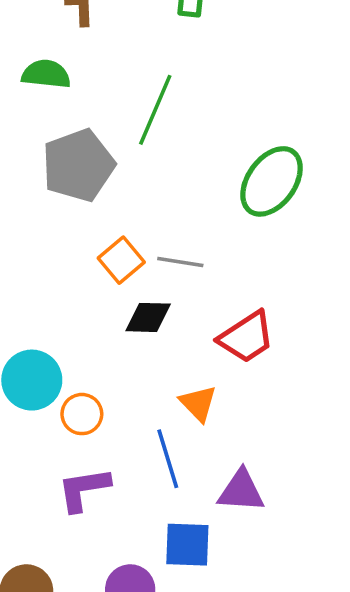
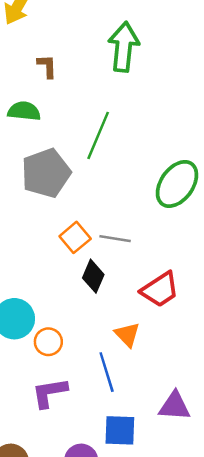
black diamond: (148, 317) -> (93, 276), turned -68
purple triangle: (241, 491) -> (175, 406), moved

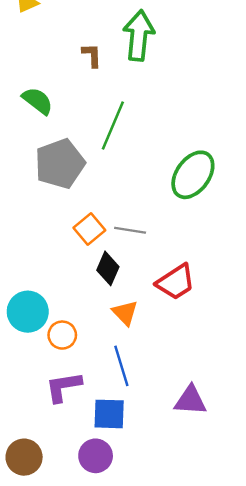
brown L-shape: (47, 66) -> (92, 55), moved
green semicircle: (24, 111) -> (38, 101), turned 32
orange triangle: (127, 334) -> (125, 313), moved
blue square: (120, 430) -> (109, 414), moved

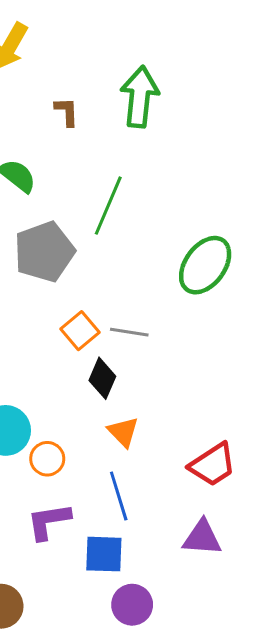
brown L-shape: (92, 55) -> (67, 112), moved
red trapezoid: (176, 282) -> (213, 465), moved
purple circle: (96, 456) -> (132, 605), moved

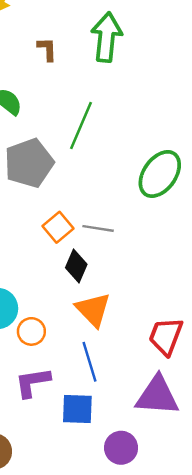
orange triangle: (123, 432) -> (93, 310), size x1.4
red trapezoid: (213, 465) -> (166, 336), turned 144
purple triangle: (202, 538) -> (157, 396), size x1.4
purple circle: (132, 605) -> (121, 448), moved

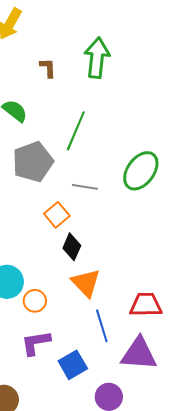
gray line: (98, 228) -> (85, 187), moved
red trapezoid: (166, 336) -> (146, 305), turned 68
blue line: (90, 362) -> (102, 326), moved
blue square: (77, 409) -> (73, 365), turned -32

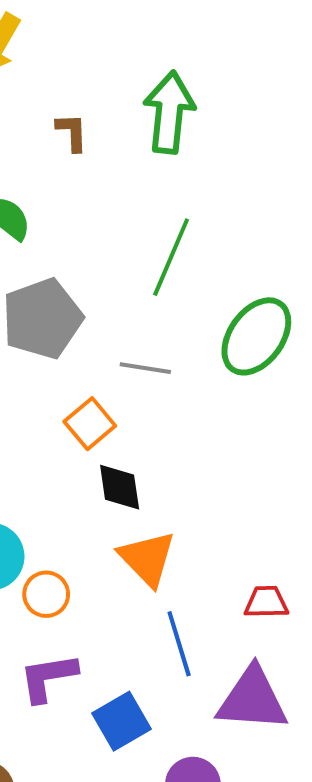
green line: (76, 131) -> (171, 257), moved
black diamond: (72, 247) -> (120, 487), turned -32
red trapezoid: (146, 305) -> (266, 602), size x0.7

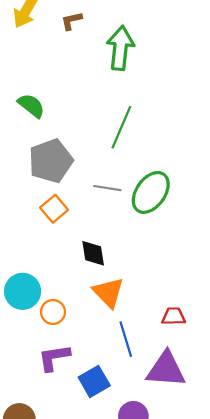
brown L-shape: (72, 132) -> (71, 21), moved, turned -100
green ellipse: (256, 336) -> (151, 192), moved
orange square: (90, 424) -> (54, 209), moved

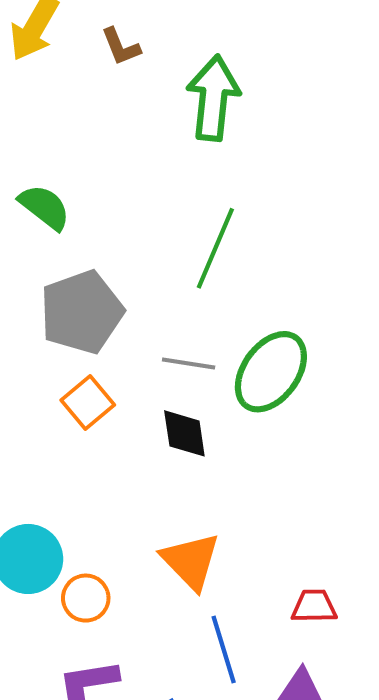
brown L-shape: (71, 21) -> (121, 47), turned -100
black diamond: (93, 253) -> (184, 433), moved

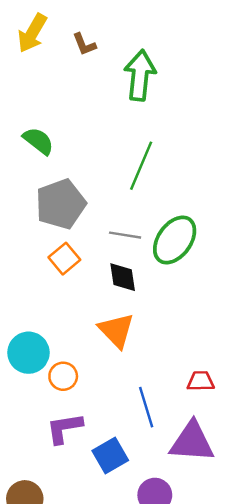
orange triangle: (191, 561) -> (116, 330), moved

